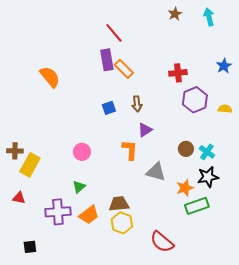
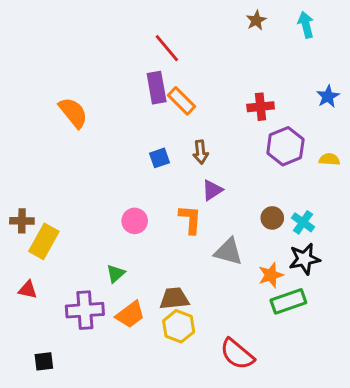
pink circle: (82, 152) -> (135, 221), moved

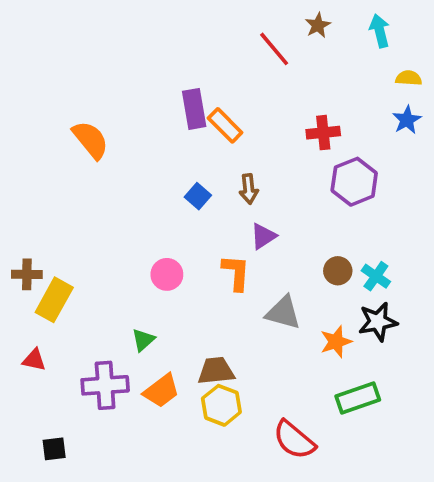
red line: (167, 48) -> (274, 49), moved
blue square: (160, 158) -> (198, 196), turned -30
yellow semicircle: (329, 159) -> (409, 78), moved
green rectangle: (288, 301) -> (358, 398), moved

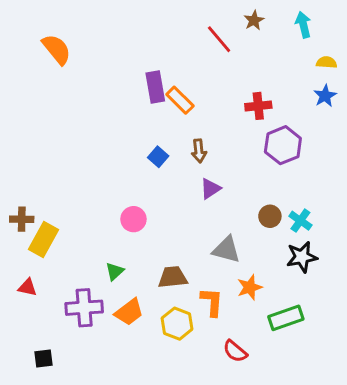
orange semicircle: (91, 140) -> (57, 49), moved
orange L-shape: (236, 273) -> (212, 302), moved
orange star: (336, 342) -> (250, 287), moved
brown trapezoid: (216, 371) -> (173, 277), moved
red semicircle: (294, 440) -> (235, 351), size x0.7

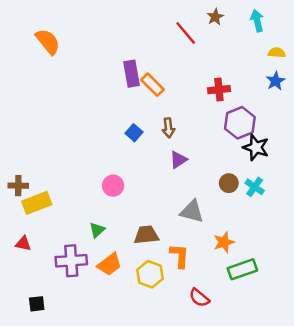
yellow rectangle: (43, 239) -> (37, 203), turned 40
black star: (302, 257) -> (256, 147), moved, turned 30
orange star: (250, 287) -> (224, 242), moved

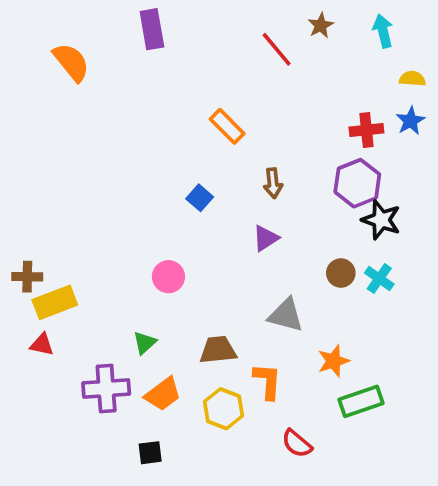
purple rectangle: (132, 74) -> (152, 29), moved
red cross: (219, 90) -> (366, 130), moved
brown arrow: (168, 128) -> (273, 183), moved
red triangle: (23, 243) -> (42, 345), moved
black square: (37, 304) -> (150, 453), moved

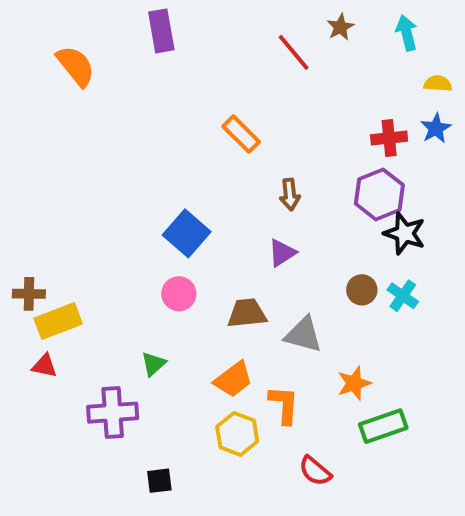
blue square: (200, 198) -> (187, 233), moved, size x1.6
brown trapezoid: (218, 350) -> (247, 313), moved
orange trapezoid: (163, 394) -> (233, 379), moved

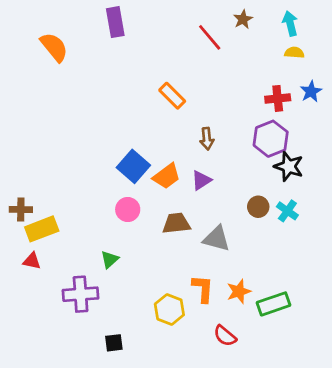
yellow semicircle: (438, 83) -> (294, 53), moved
orange trapezoid: (233, 379) -> (167, 176), moved
orange star: (354, 383) -> (239, 291), moved

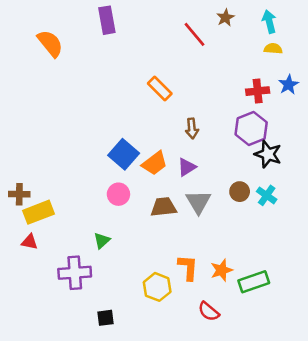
gray triangle: (217, 239) -> (198, 202), moved, turned 44

